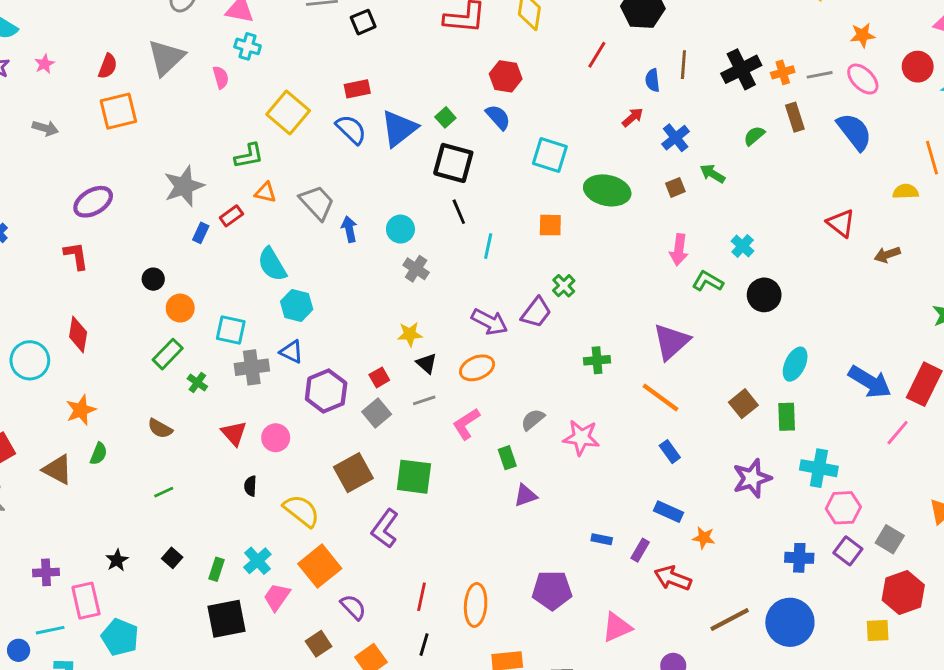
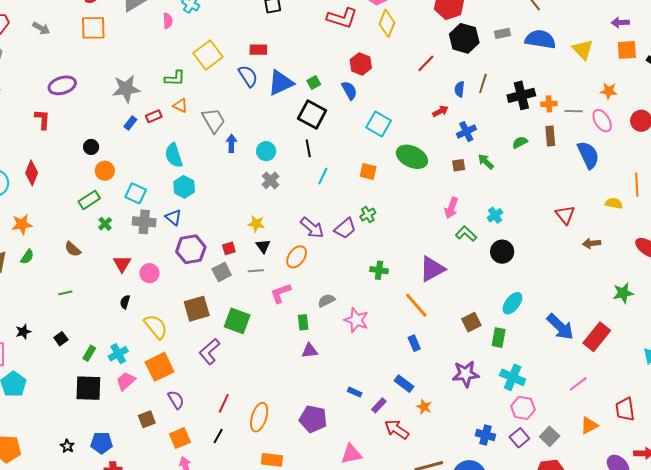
orange ellipse: (477, 368) -> (297, 257), turned -45
pink line: (898, 433) -> (578, 384), moved

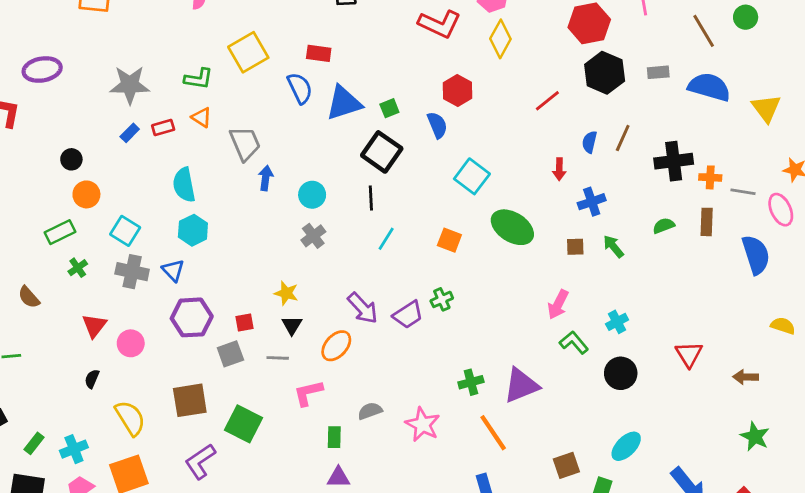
red arrow: (440, 111) -> (559, 169), turned 112
red triangle: (565, 215) -> (689, 354), moved
green cross: (379, 270) -> (471, 382), moved, turned -30
green star: (623, 293) -> (755, 436), moved, turned 30
pink star: (356, 320) -> (423, 424), moved

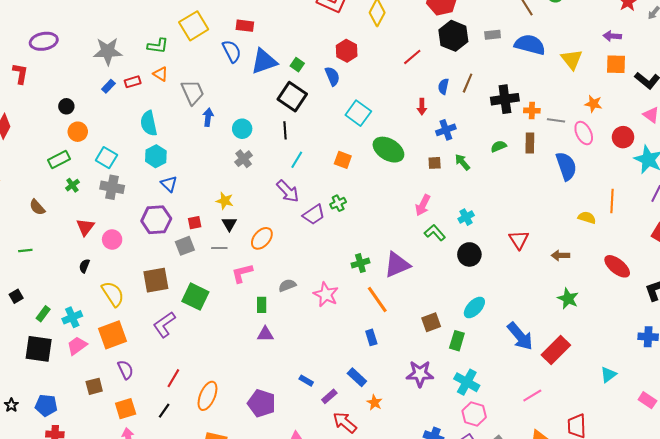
green square: (389, 108) -> (297, 65), turned -32
blue triangle: (173, 270) -> (169, 184), moved
purple arrow: (363, 308) -> (288, 191), moved

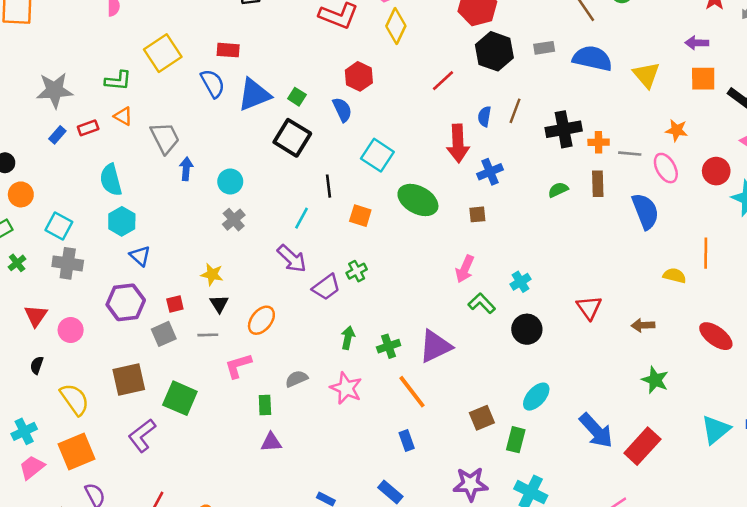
red arrow: (422, 107) -> (458, 143), size x1.8
black line: (285, 130) -> (328, 186), moved
green arrow: (462, 162) -> (348, 338), moved, turned 54
cyan triangle: (608, 375) -> (716, 430), moved, size x1.4

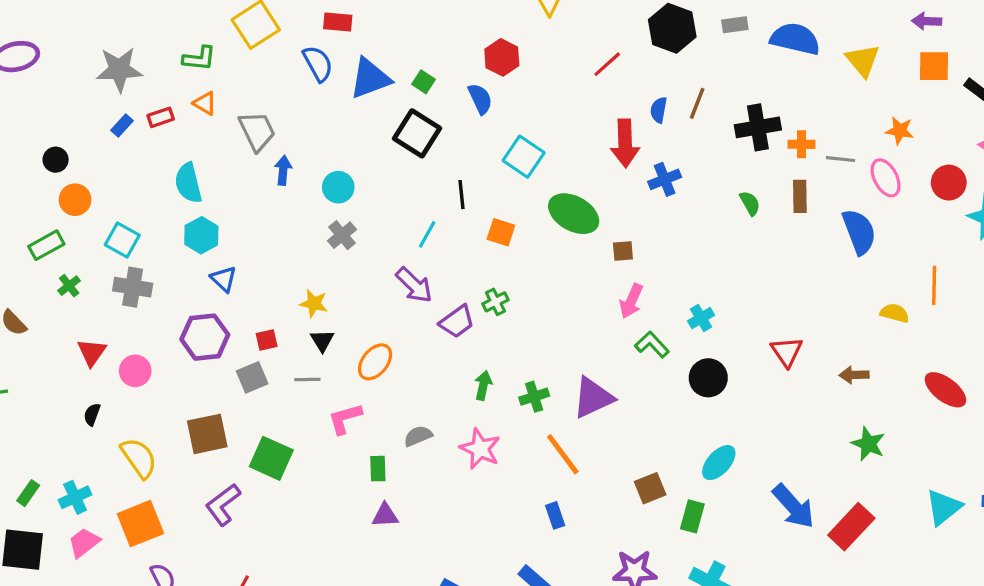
green semicircle: (558, 190) -> (750, 203), turned 84
brown square: (477, 214) -> (623, 251), moved

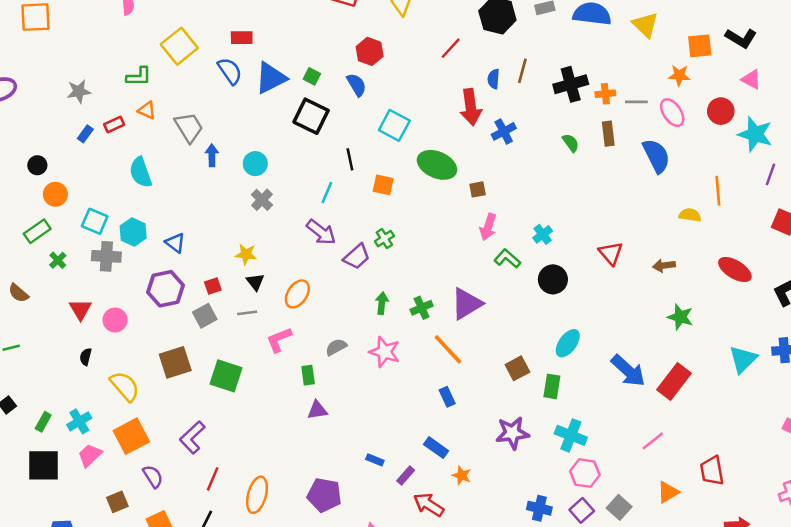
orange square: (934, 66) -> (700, 46), moved
gray star: (119, 70) -> (79, 91), size x0.7
cyan hexagon: (201, 235) -> (133, 232), moved
purple L-shape: (223, 505) -> (192, 437), moved

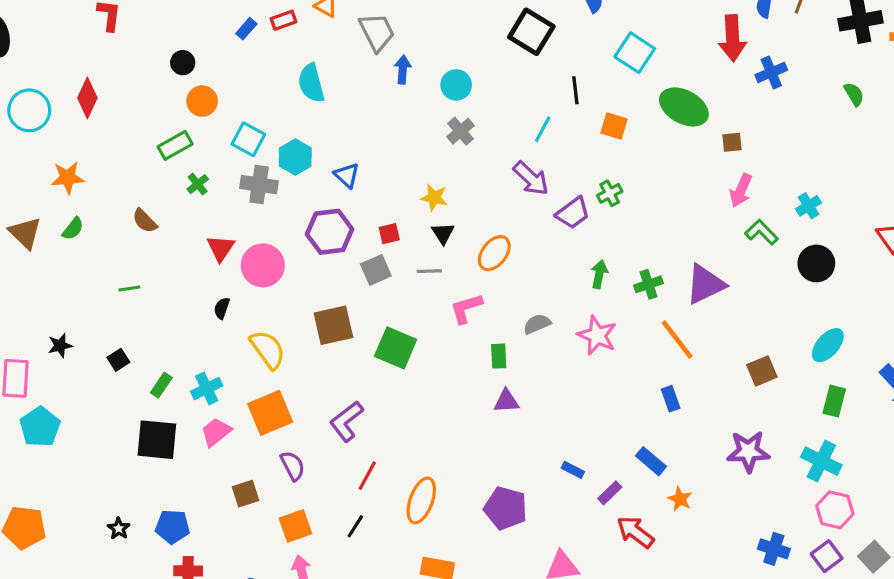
pink circle: (115, 320) -> (263, 265), size x1.4
green rectangle: (552, 386) -> (834, 401), moved

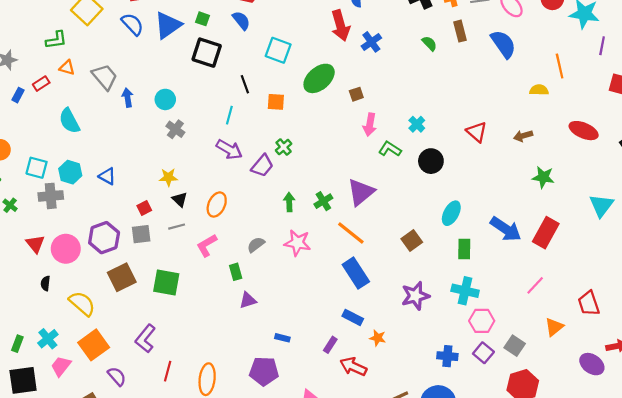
green ellipse: (684, 107) -> (319, 78), turned -56
purple hexagon: (330, 232) -> (104, 238), moved
gray square: (376, 270) -> (141, 234), turned 30
blue rectangle: (671, 399) -> (356, 273), size x1.8
blue rectangle: (573, 470) -> (282, 338), moved

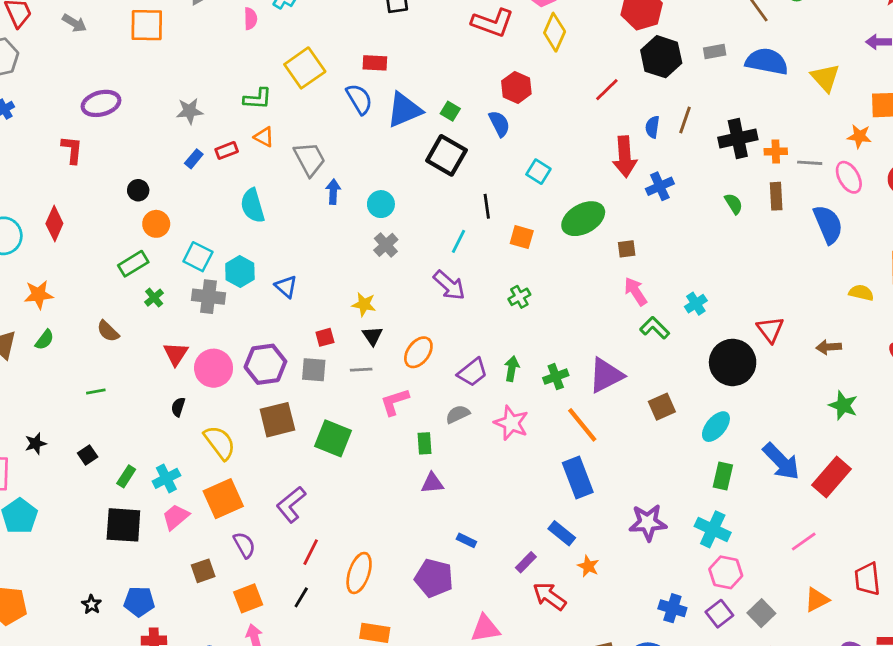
cyan square: (278, 50) -> (538, 172), size x0.7
pink arrow: (370, 125) -> (636, 291), turned 125
black circle: (431, 161) -> (733, 362), moved, size x1.4
purple trapezoid: (262, 166) -> (472, 372), moved
brown square: (412, 241) -> (662, 407), moved

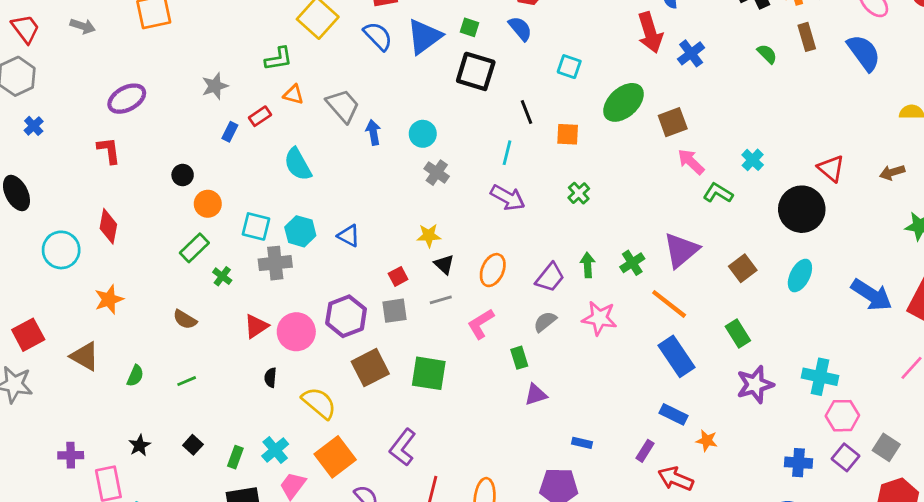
brown square: (627, 249) -> (673, 122), size x1.5
green semicircle: (45, 340) -> (135, 376), moved
red triangle: (176, 354) -> (256, 326), turned 36
green rectangle: (723, 476) -> (738, 334), moved, turned -32

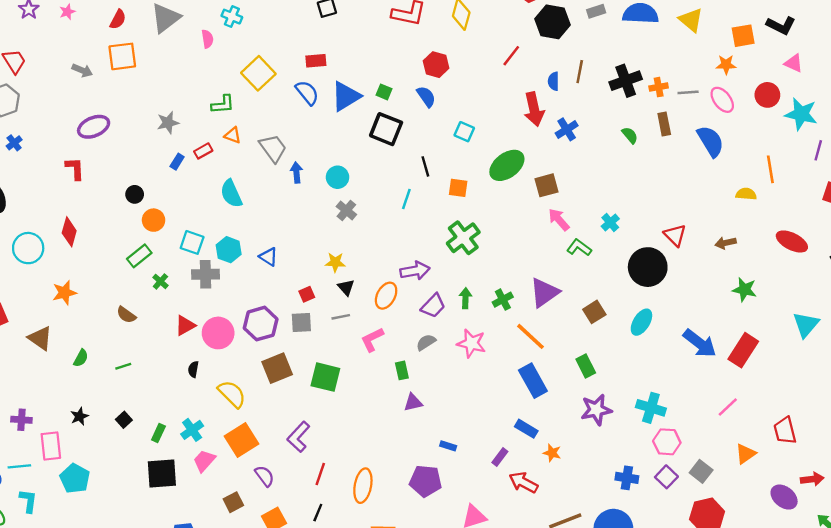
gray arrow: (83, 26) -> (82, 70), moved
green cross: (579, 193) -> (463, 238), size x1.8
purple arrow: (508, 198) -> (415, 271), moved, turned -44

